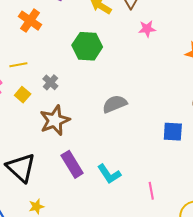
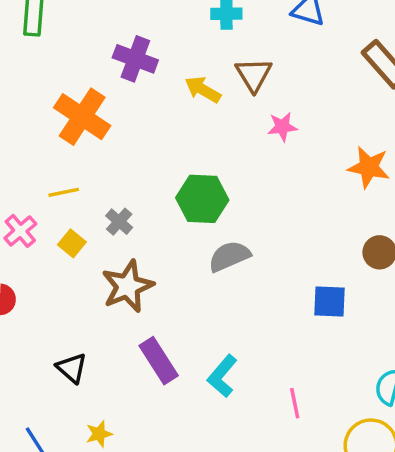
orange cross: (30, 21) -> (82, 117), size x1.4
green hexagon: (87, 46) -> (202, 199), moved
black triangle: (21, 168) -> (72, 368), size x0.6
cyan L-shape: (109, 174) -> (222, 376), turned 75

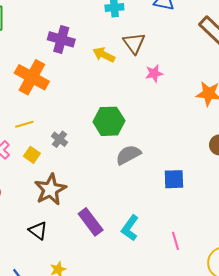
brown star: (128, 286) -> (50, 189), moved
blue square: (330, 301) -> (174, 179), moved

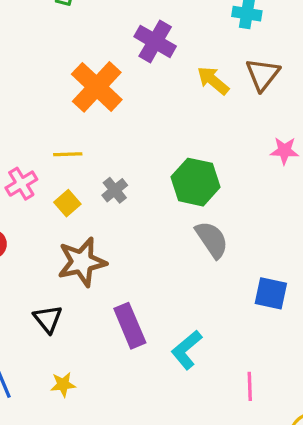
pink star: (154, 73) -> (284, 151), moved
gray semicircle: (128, 155) -> (212, 240), turned 70

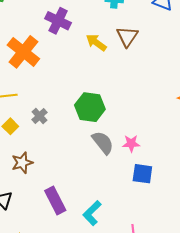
pink star: (284, 151) -> (131, 143), moved
brown star: (82, 262) -> (22, 163), size x0.7

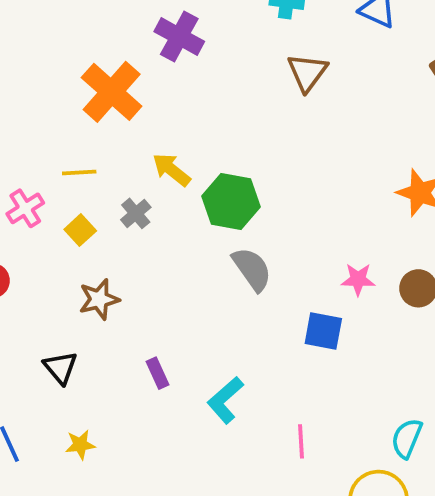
yellow arrow: (96, 43) -> (171, 170), moved
pink star: (131, 143) -> (358, 279), moved
purple rectangle: (55, 200) -> (158, 373), size x0.6

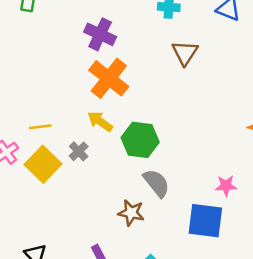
orange cross: (112, 92) -> (109, 78), moved
yellow square: (80, 230) -> (43, 164), size x1.8
brown star: (99, 299) -> (131, 213), moved, turned 30
blue square: (323, 331) -> (205, 221), size x1.4

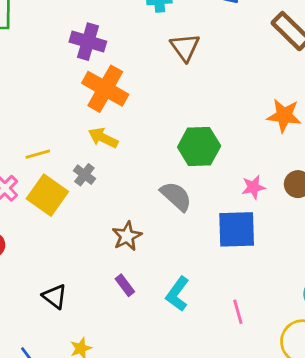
green hexagon: (140, 140) -> (199, 146), moved
brown star: (131, 213) -> (127, 236), moved, turned -30

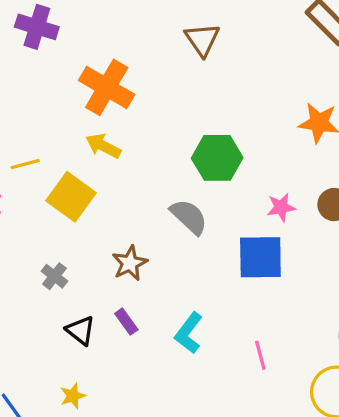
purple cross: (88, 42) -> (37, 27), moved
gray cross: (84, 175) -> (54, 276), moved
yellow square: (47, 195) -> (71, 197), moved
black triangle: (55, 296) -> (81, 330), moved

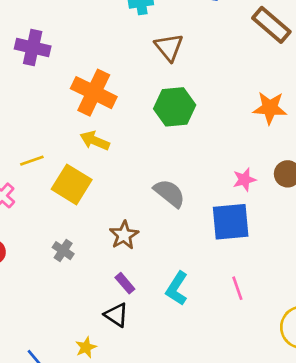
green hexagon: (217, 158) -> (175, 107), moved
black triangle: (81, 330) -> (116, 315), moved
pink line: (260, 355) -> (237, 288), moved

